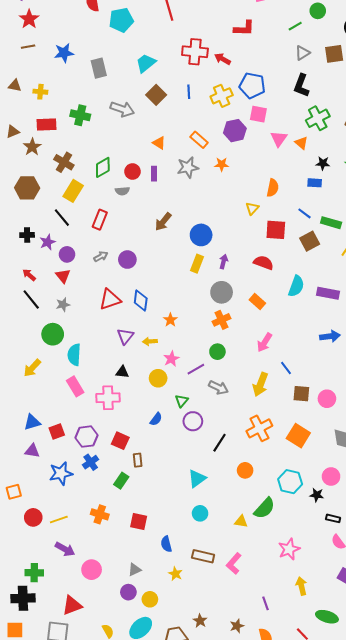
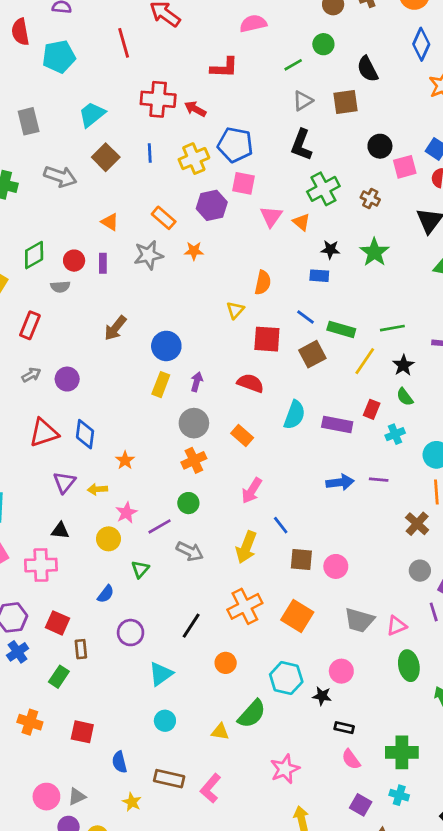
purple circle: (193, 421) -> (131, 633), moved
pink circle: (92, 570) -> (46, 797), moved

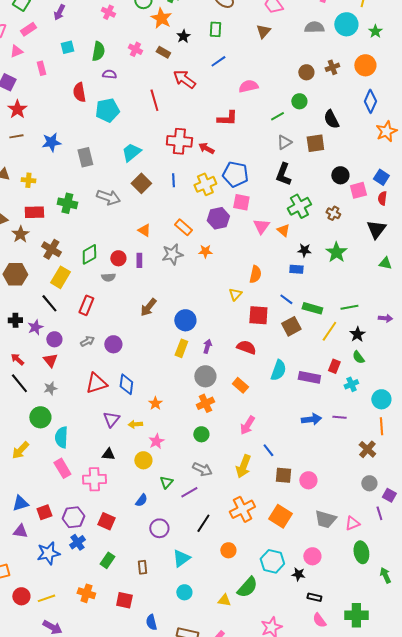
purple line: (159, 526) -> (189, 492), moved
brown rectangle: (81, 649) -> (142, 567), moved

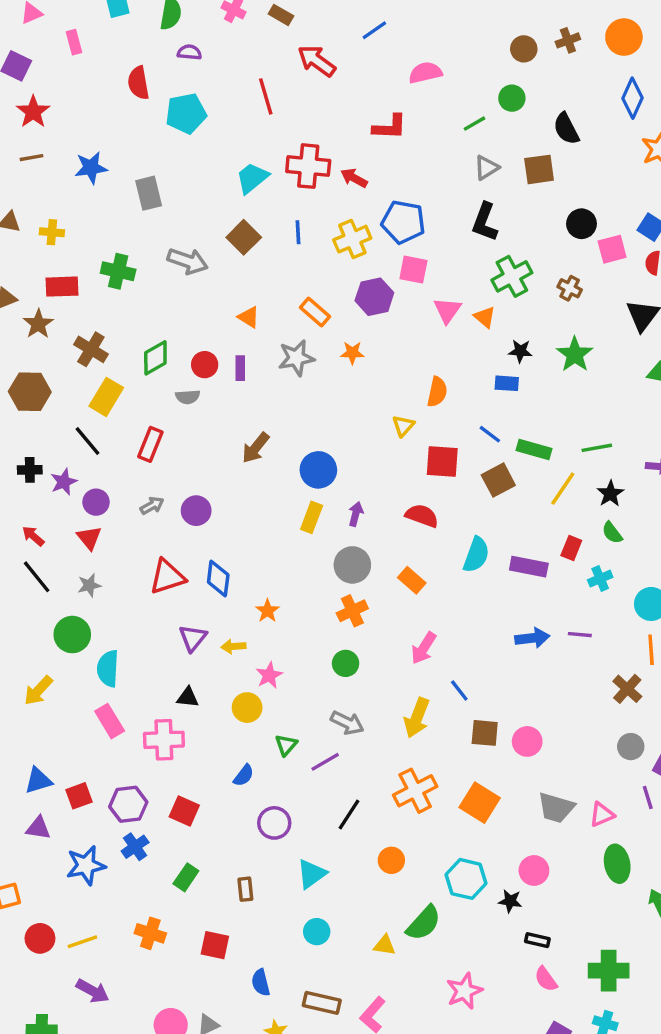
cyan trapezoid: (131, 152) -> (252, 178), moved

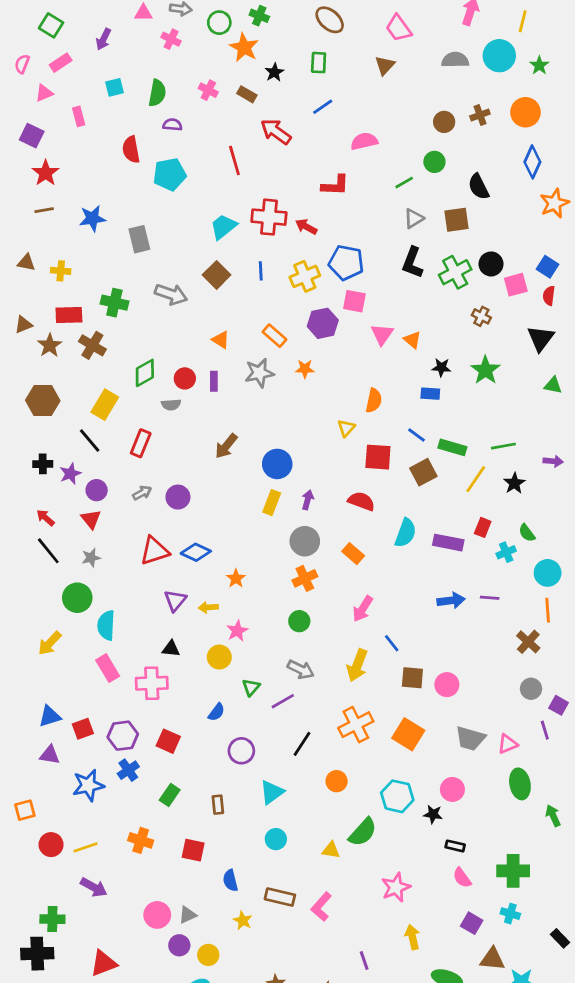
green cross: (512, 276) -> (455, 272), moved
brown cross: (91, 349) -> (92, 345), moved
green semicircle: (612, 533) -> (527, 533), moved
blue diamond: (218, 579) -> (196, 552), turned -72

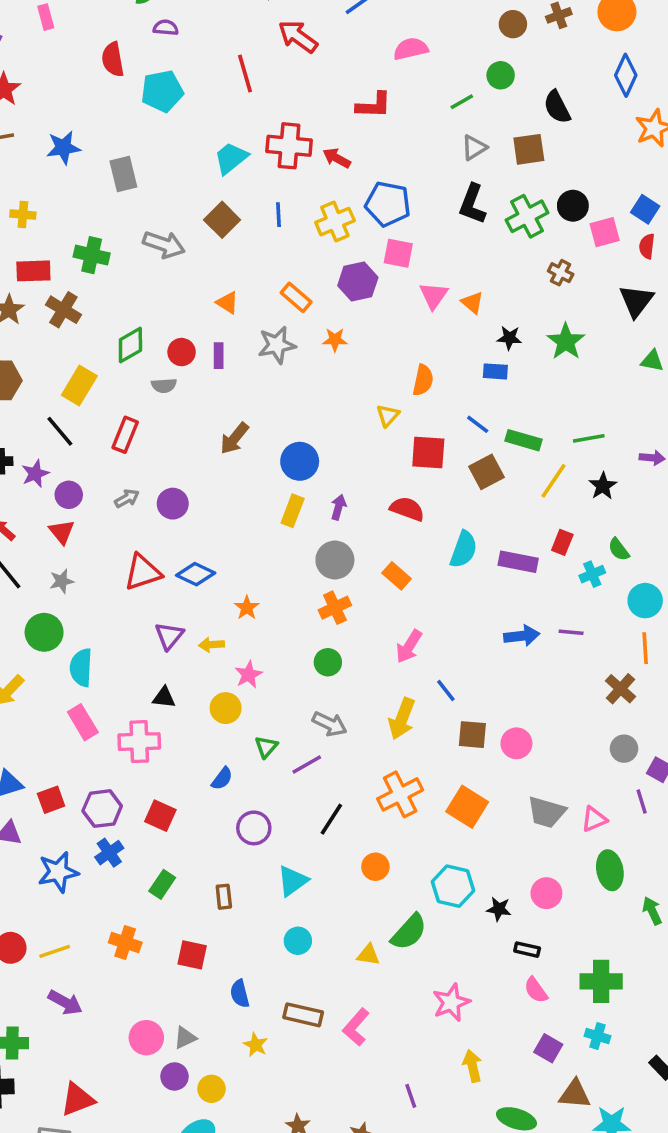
pink circle: (452, 789) -> (546, 893), moved

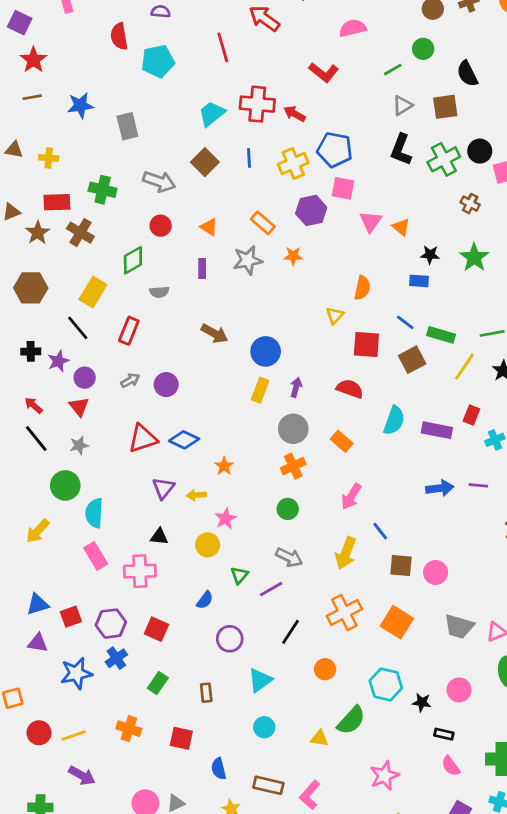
red L-shape: (374, 105) -> (324, 72), turned 36
red circle: (182, 352) -> (161, 226), moved
brown arrow: (234, 438) -> (214, 333), turned -100

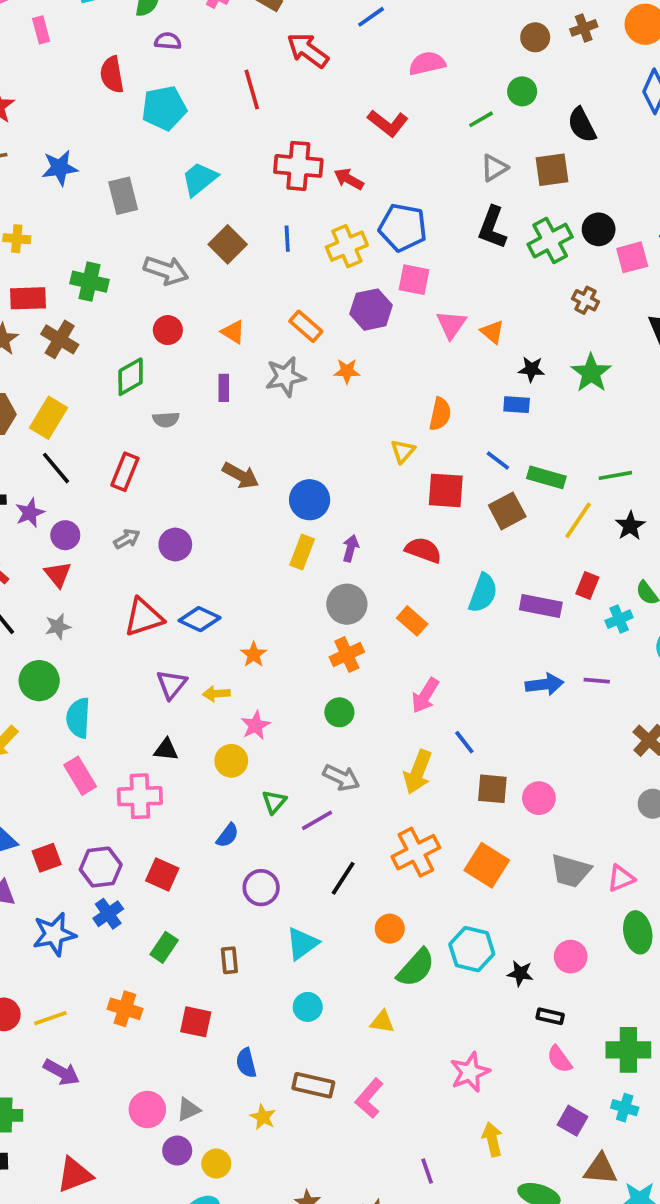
cyan trapezoid: (212, 114) -> (200, 179), moved
yellow rectangle: (93, 292) -> (49, 418), moved
green semicircle: (351, 720) -> (416, 968), moved

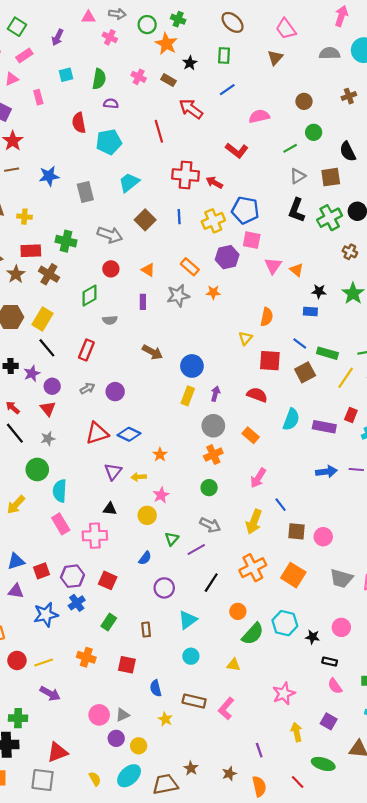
brown circle: (535, 37) -> (304, 101), moved
purple square: (572, 1121) -> (329, 721), moved

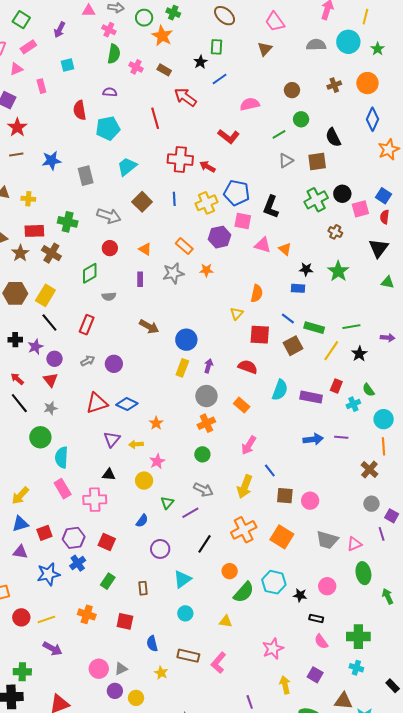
black star: (190, 63) -> (200, 62), moved
green semicircle: (99, 79) -> (114, 54), moved
black L-shape: (297, 210) -> (271, 207), moved
pink triangle: (273, 266) -> (263, 245), turned -48
yellow arrow: (16, 505) -> (20, 496), moved

